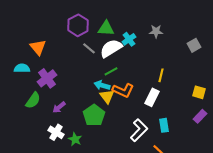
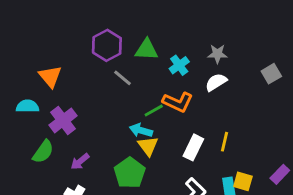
white semicircle: (111, 48) -> (216, 82), moved, size x0.7
yellow line: (161, 75) -> (225, 142), moved
orange L-shape: (123, 90) -> (178, 102), moved
yellow square: (199, 92) -> (243, 181), moved
white rectangle: (152, 97) -> (193, 147), moved

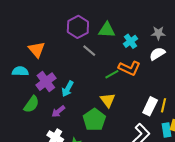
cyan arrow: (141, 130) -> (68, 89), moved, turned -77
yellow line: (225, 142) -> (163, 105), moved
white rectangle: (193, 147) -> (150, 106), moved

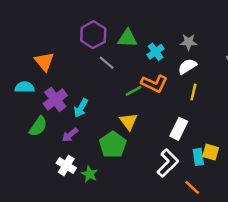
yellow line: (163, 105) -> (193, 92), moved

